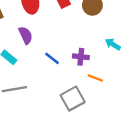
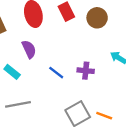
orange line: (95, 78) -> (104, 116), moved

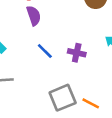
purple semicircle: (29, 49) -> (34, 16), moved

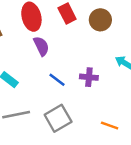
gray square: (63, 98) -> (58, 118), moved

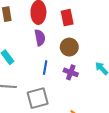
brown circle: (100, 20) -> (69, 47), moved
blue line: (57, 80) -> (45, 68), turned 48

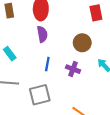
red rectangle: (67, 18) -> (96, 13), moved
brown circle: (69, 47) -> (82, 43), moved

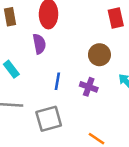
purple semicircle: (42, 34) -> (39, 44), moved

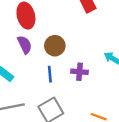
brown circle: (99, 55) -> (55, 46), moved

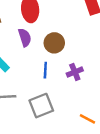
purple cross: (79, 72) -> (75, 72), turned -35

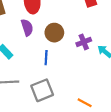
purple cross: (75, 72) -> (84, 42), moved

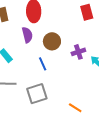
blue line: (46, 58) -> (43, 64), turned -32

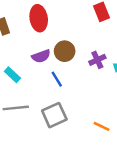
purple semicircle: (27, 35) -> (41, 56), moved, turned 91

